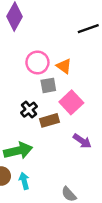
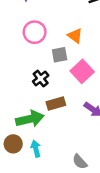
pink circle: (37, 62) -> (35, 32), moved
brown rectangle: (50, 120) -> (56, 103), moved

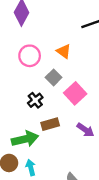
orange triangle: (75, 36) -> (64, 51), moved
gray square: (60, 55) -> (54, 77), turned -35

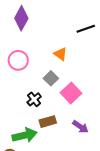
pink circle: (30, 56) -> (18, 60), moved

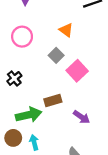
black cross: (34, 99) -> (14, 78), moved
purple arrow: (80, 127) -> (82, 117), moved

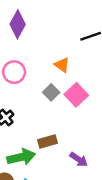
pink square: (77, 71) -> (76, 95), moved

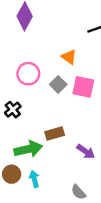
pink circle: (14, 72) -> (28, 74), moved
pink square: (76, 95) -> (83, 87), turned -35

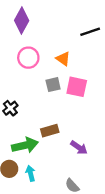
pink circle: (28, 74) -> (28, 58), moved
gray square: (58, 84) -> (53, 85), turned 32

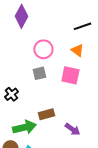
pink circle: (28, 58) -> (43, 49), moved
orange triangle: (63, 59) -> (77, 50), moved
gray square: (53, 85) -> (39, 73), moved

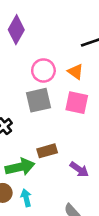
orange triangle: (77, 50) -> (76, 72), moved
gray square: (39, 73) -> (38, 100), size x1.5

